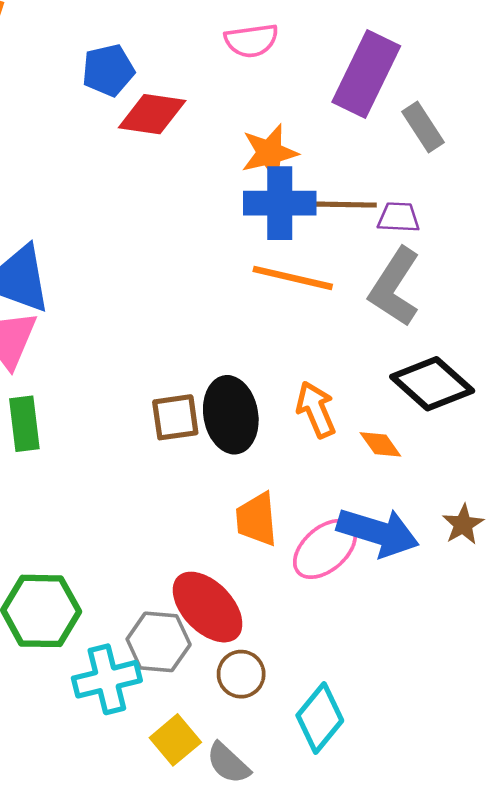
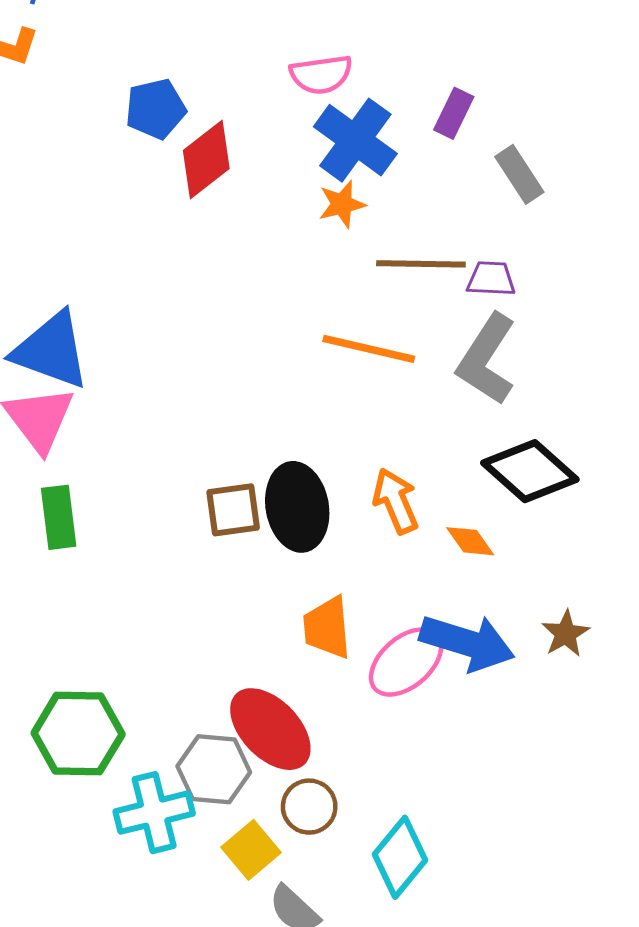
purple rectangle: (366, 74) -> (454, 113), size x0.5
red diamond: (152, 114) -> (206, 159), turned -46
orange star: (269, 153) -> (342, 204), size x0.7
blue cross: (280, 203) -> (355, 140), moved, turned 36
yellow square: (175, 740) -> (251, 850), moved

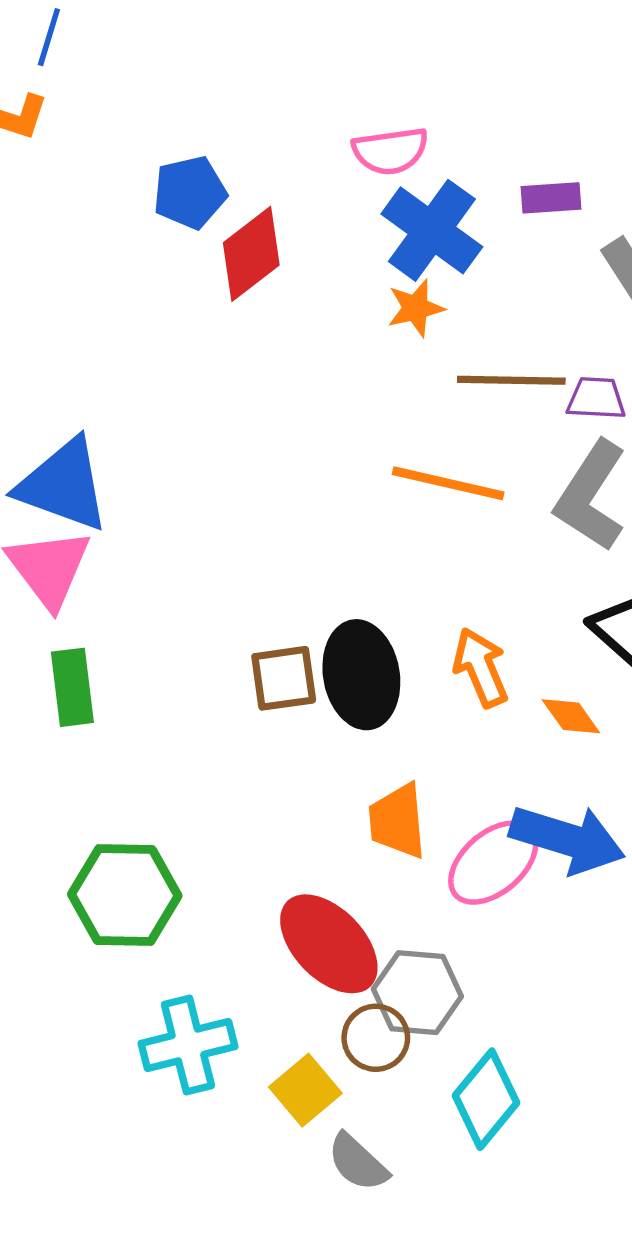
purple rectangle: (454, 113) -> (551, 198), turned 60
green hexagon: (78, 734) -> (125, 895), moved
gray hexagon: (214, 769) -> (417, 993), moved

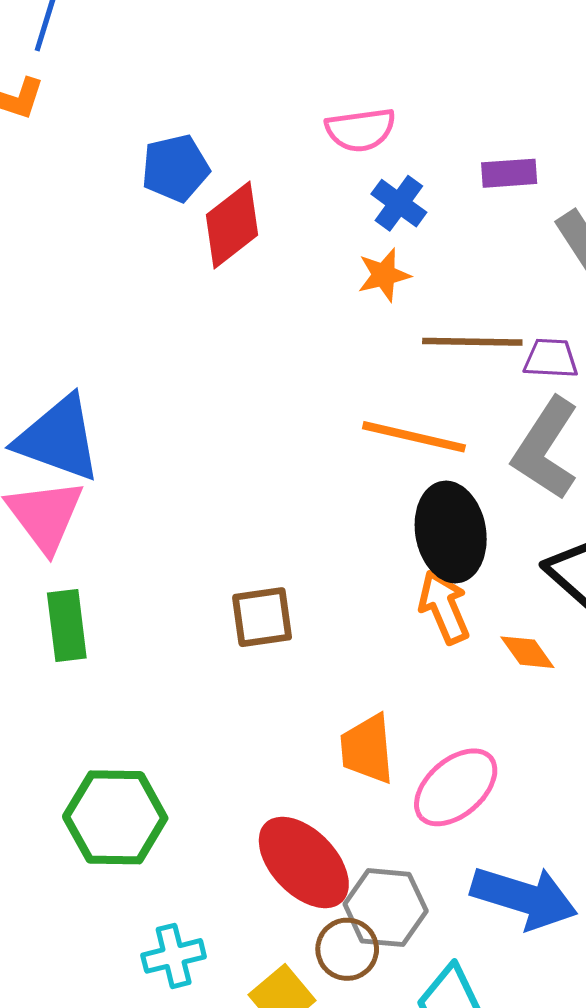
blue cross: (432, 230) -> (399, 203), size x0.6
black ellipse: (361, 675) -> (451, 532), moved
blue arrow: (567, 839) -> (524, 898), moved
cyan cross: (188, 1045) -> (174, 956), size x0.7

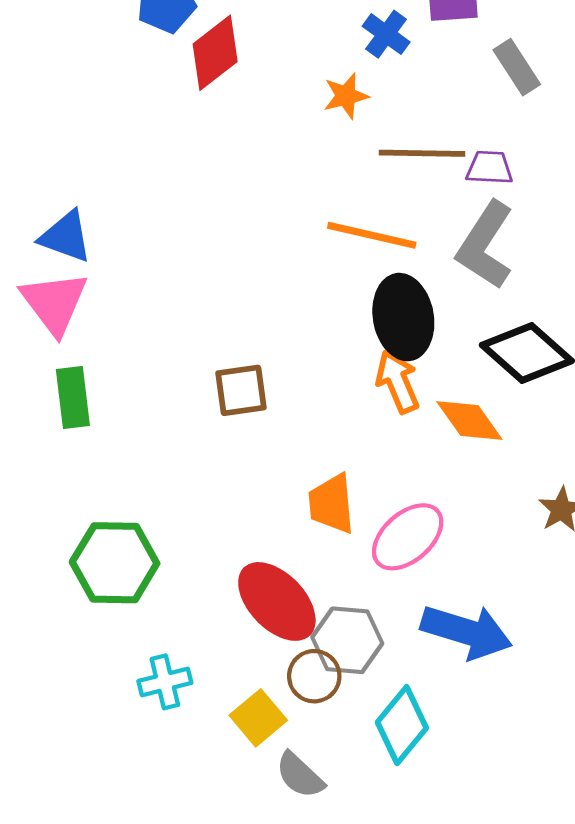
blue cross: (399, 203) -> (386, 34), moved
blue triangle: (58, 439) -> (66, 237), size x0.7
orange diamond: (527, 652) -> (469, 420), size x1.4

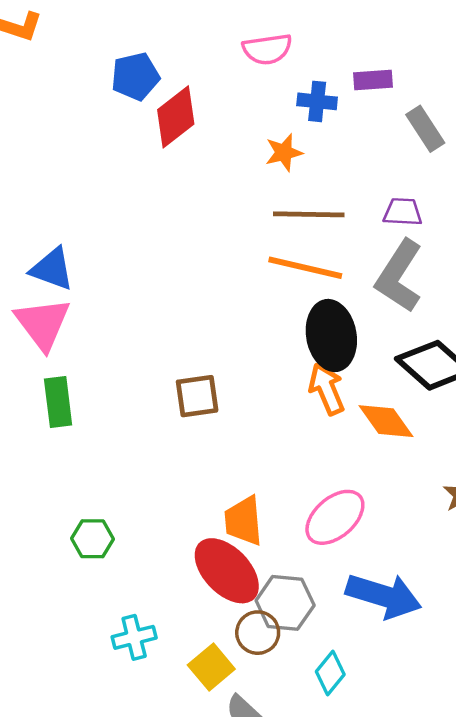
blue cross: (386, 34) -> (317, 101), turned -30
brown line: (422, 153) -> (309, 214), moved
orange trapezoid: (331, 504) -> (243, 521), moved
green hexagon: (115, 563) -> (93, 539), size x0.6
cyan diamond: (402, 725) -> (330, 673), size x0.7

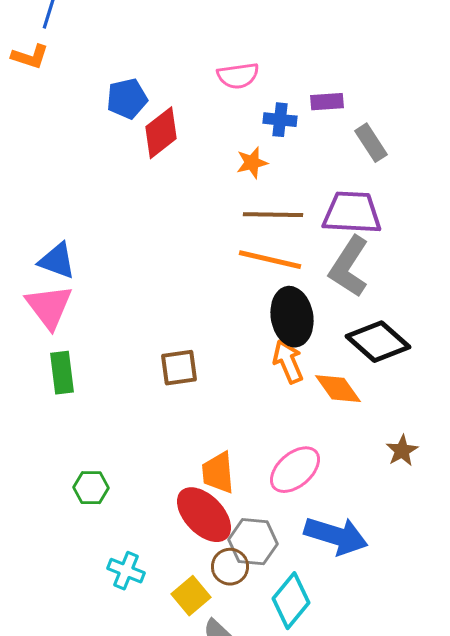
purple trapezoid: (403, 212) -> (352, 213), size x1.8
cyan cross: (134, 637) -> (126, 571), turned 36
cyan diamond: (330, 673) -> (291, 601), size x1.5

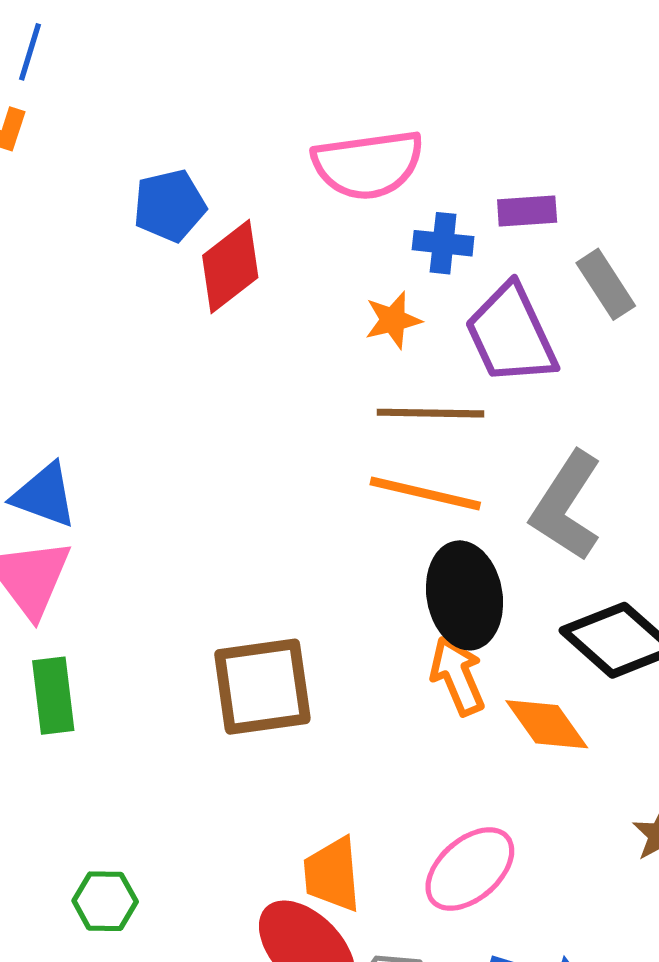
pink semicircle: (238, 76) -> (368, 165), size x1.5
purple trapezoid: (352, 213) -> (511, 334), moved, turned -118
brown square: (179, 368) -> (262, 687), size x1.5

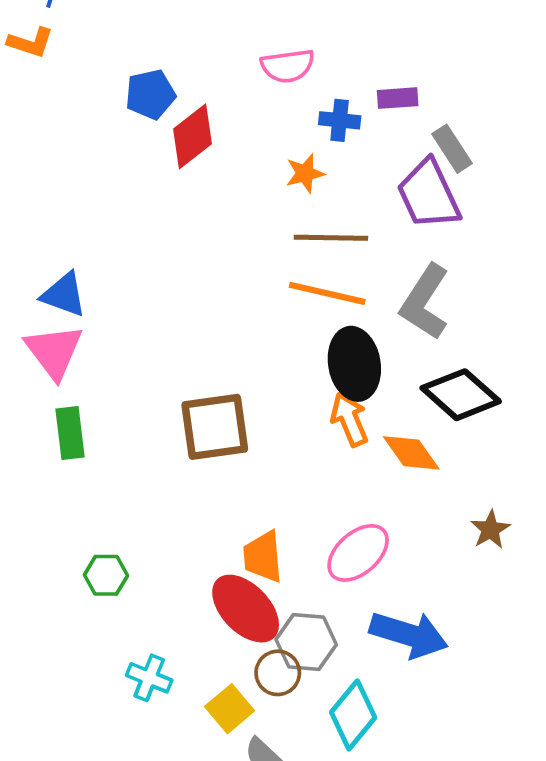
pink semicircle: (368, 165) -> (288, 66), size x0.7
purple trapezoid: (511, 334) -> (429, 194), moved

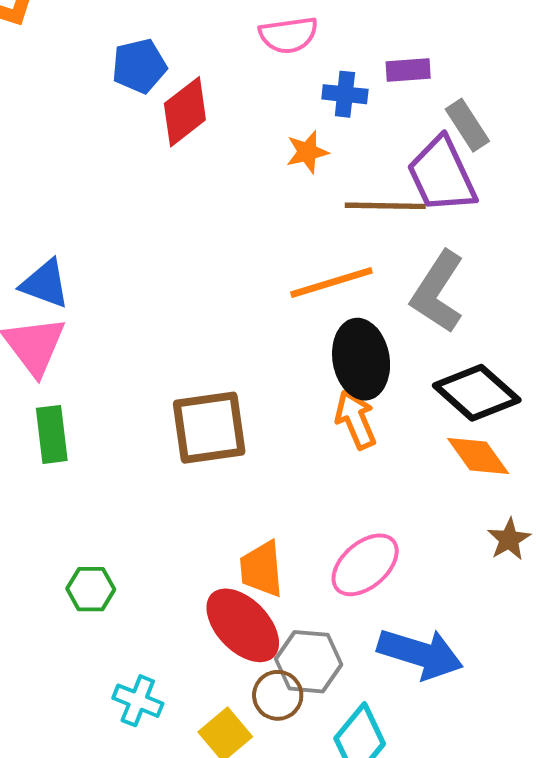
brown line: (331, 238) -> (385, 206), moved
orange line: (327, 293) -> (331, 282), turned -30
orange diamond: (411, 453) -> (478, 456), moved

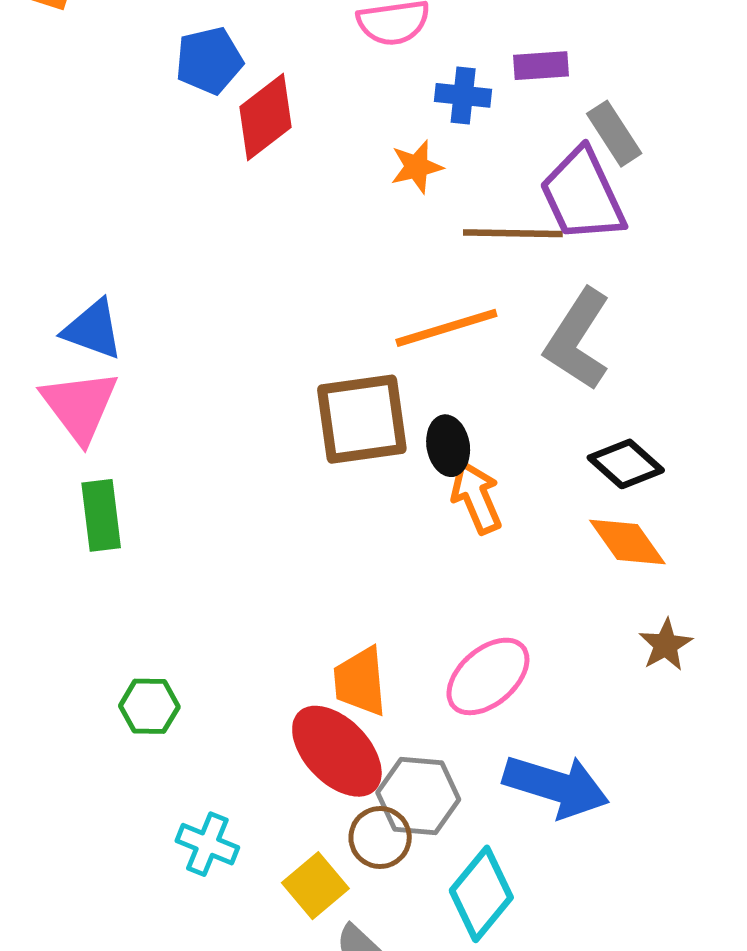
black ellipse: (361, 359) -> (448, 446), moved, size x0.6
black diamond: (477, 393) -> (626, 464), size x0.7
brown square: (209, 428) -> (362, 419), moved

